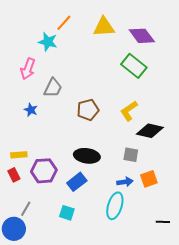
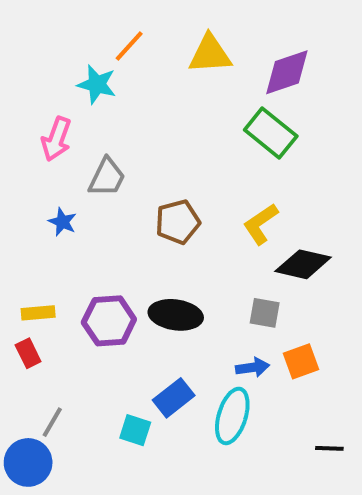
purple diamond: (142, 36) -> (287, 72), turned -72
purple hexagon: (44, 171) -> (109, 321), moved
blue rectangle: (77, 182) -> (174, 398), moved

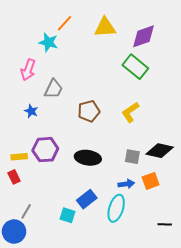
black diamond: (303, 264) -> (160, 151), moved
purple hexagon: (109, 321) -> (45, 150), moved

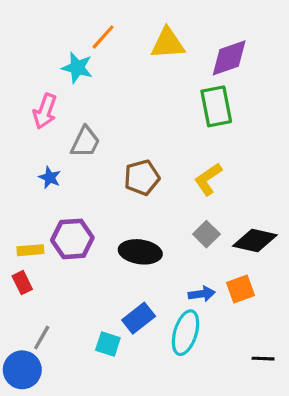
green rectangle: (135, 67) -> (216, 106), turned 40
gray square: (132, 157) -> (206, 234), moved, turned 35

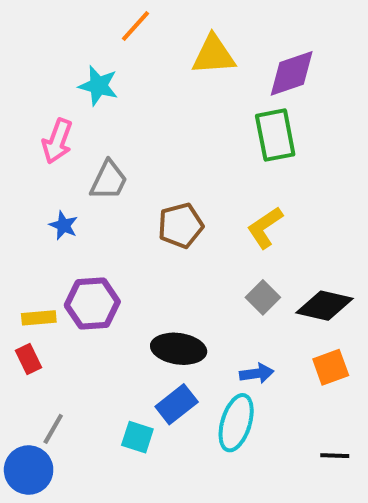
orange line: (103, 37) -> (135, 26), moved
black ellipse: (140, 252) -> (179, 349), moved
orange square: (240, 289) -> (331, 367), moved

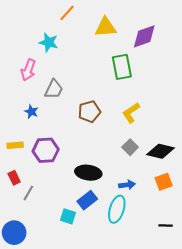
green rectangle: (275, 135) -> (122, 67), moved
yellow rectangle: (39, 318) -> (15, 145), moved
gray line: (53, 429) -> (28, 193), moved

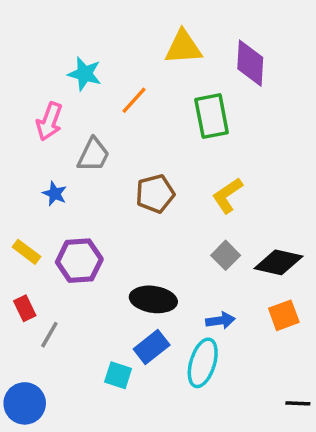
orange line: (67, 13) -> (134, 100), moved
purple diamond: (144, 36) -> (250, 63), turned -68
yellow rectangle: (15, 145) -> (26, 252), turned 42
black line: (166, 225) -> (298, 403), moved

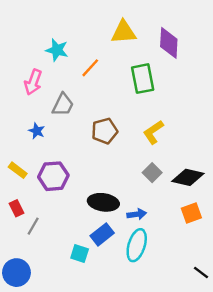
blue arrow: (220, 321) -> (137, 214), moved
black line: (298, 403) -> (201, 273), turned 35

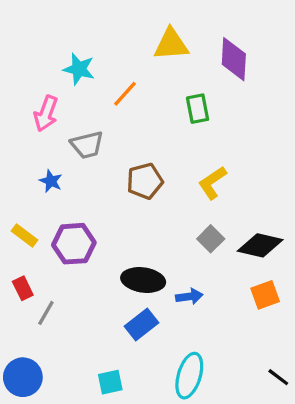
green rectangle: (143, 79) -> (198, 109), size x0.7
gray trapezoid: (63, 105) -> (87, 145), turned 50
cyan ellipse: (137, 245) -> (189, 376), moved
cyan square: (80, 253) -> (110, 382), moved, turned -30

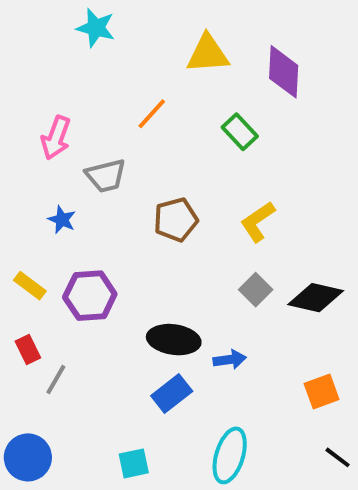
cyan star: (79, 69) -> (96, 28), moved
green rectangle: (198, 109) -> (240, 132), turned -32
orange square: (265, 295) -> (322, 392), moved

